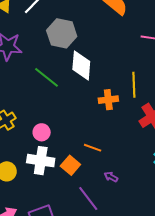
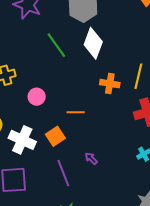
orange line: (93, 148) -> (76, 112), moved, turned -36
white cross: (41, 161) -> (22, 140), moved

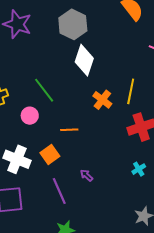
green line: (56, 45) -> (44, 90), moved
orange cross: (110, 84) -> (102, 100), turned 30

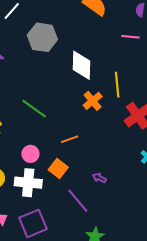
white diamond: (84, 60) -> (82, 65), moved
orange cross: (102, 100) -> (93, 101), turned 30
pink circle: (30, 116) -> (30, 154), moved

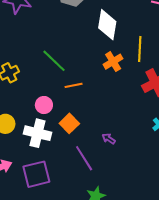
orange line: (70, 139) -> (74, 85), moved

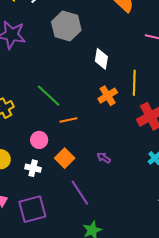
white diamond: (107, 25) -> (101, 59), size x0.7
white cross: (38, 133) -> (33, 168), size x0.6
purple arrow: (109, 139) -> (104, 158), moved

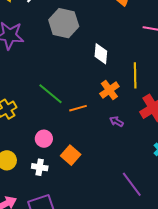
orange line: (68, 120) -> (78, 108), moved
purple arrow: (104, 158) -> (117, 121), moved
purple line: (80, 193) -> (132, 184), moved

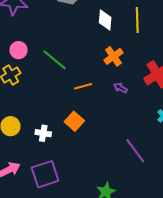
yellow line: (135, 75) -> (137, 20), moved
orange line: (78, 108) -> (83, 86), moved
pink circle: (44, 139) -> (19, 50), moved

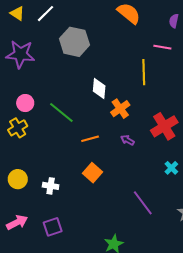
white diamond: (105, 20) -> (99, 89), moved
orange square: (74, 121) -> (92, 173), moved
purple square: (45, 174) -> (53, 227), size x0.7

